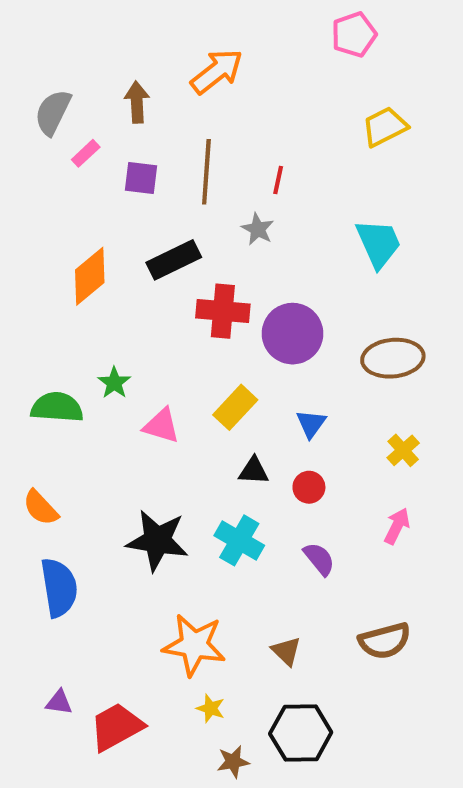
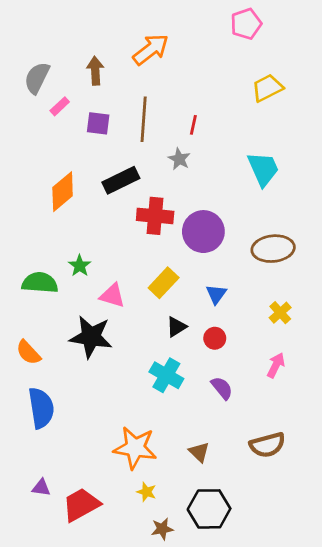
black triangle: (254, 471) -> (176, 327), turned -35
black star: (157, 540) -> (91, 337), moved

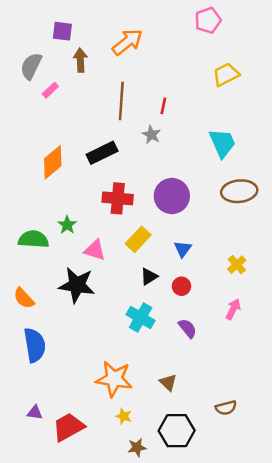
purple square: (98, 123) -> (62, 31), moved
red cross: (155, 216) -> (118, 198), moved
brown ellipse: (273, 249) -> (239, 191), moved
brown semicircle: (267, 445) -> (226, 408), moved, size x0.7

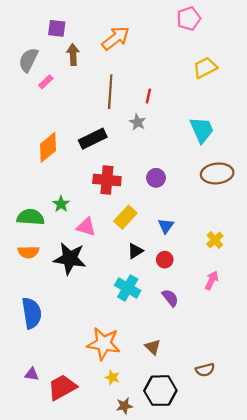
purple circle: (172, 196) -> (156, 178), size x0.6
orange semicircle: (24, 298) -> (28, 252), moved, turned -48

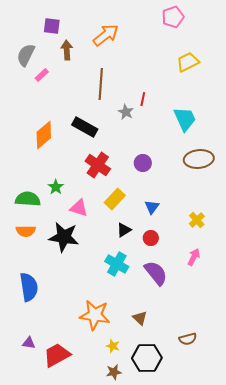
red line: (148, 96) -> (143, 99), moved
black rectangle: (93, 139) -> (85, 127), turned 55
red cross: (107, 180) -> (98, 165), turned 30
purple semicircle: (170, 298) -> (156, 273), size x1.5
yellow star: (112, 377) -> (113, 346), moved

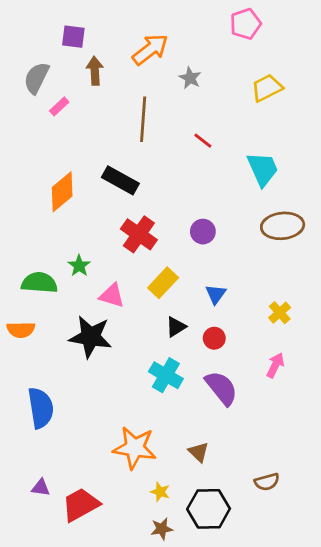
red line: (143, 99) -> (203, 141), turned -64
gray star: (126, 112) -> (190, 78), moved
orange semicircle: (26, 231) -> (21, 330), moved

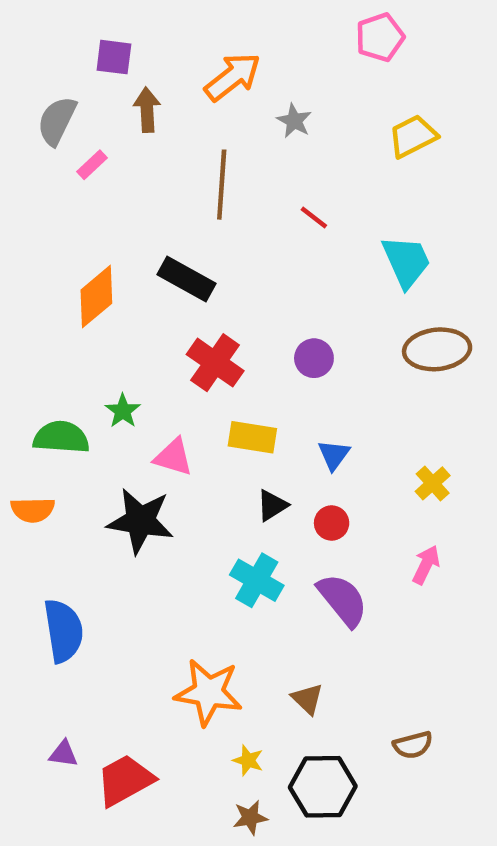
yellow rectangle: (163, 283) -> (252, 437), turned 56

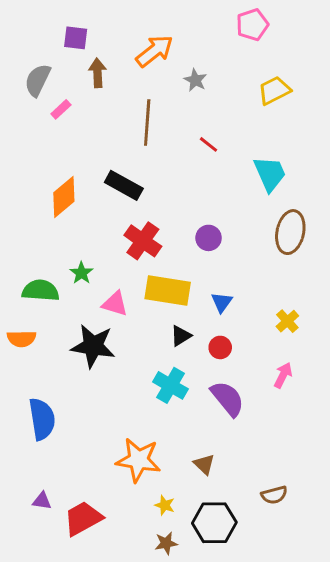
brown ellipse: (437, 349) -> (290, 232), turned -72
yellow rectangle: (252, 437) -> (168, 290), size x1.4

